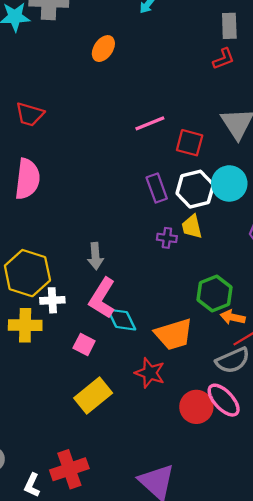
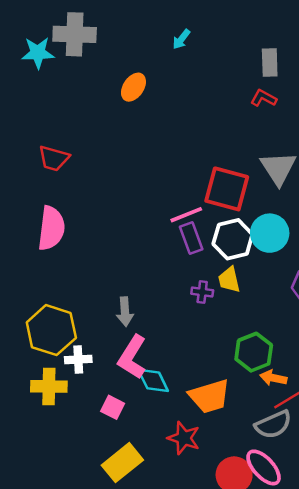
red L-shape: (224, 59) -> (264, 98), turned -130
pink line: (150, 123) -> (186, 215), moved
red square: (190, 143) -> (227, 189), size x1.5

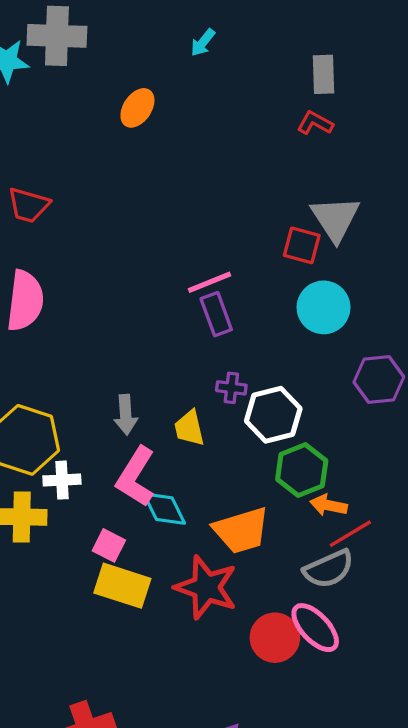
red square: (227, 189) -> (302, 245), moved, size x0.6
white hexagon: (233, 239) -> (273, 415), moved
yellow trapezoid: (229, 280) -> (189, 428), moved
red star: (184, 438) -> (206, 587), size x1.4
yellow rectangle: (122, 463) -> (122, 586), moved, turned 57

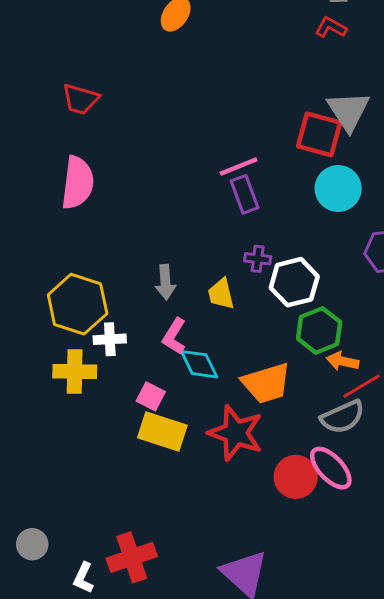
red square: (302, 245) -> (319, 134), size x1.4
pink L-shape: (136, 477) -> (174, 336), size x0.7

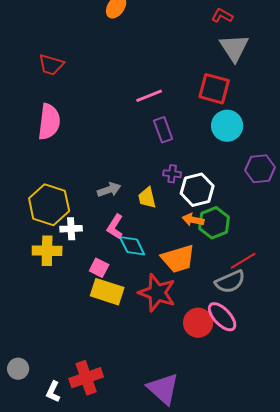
gray triangle: (348, 111) -> (234, 48), moved
pink line: (239, 167) -> (149, 96), moved
gray arrow: (165, 282) -> (109, 190), turned -105
orange arrow: (343, 361) -> (193, 220), moved

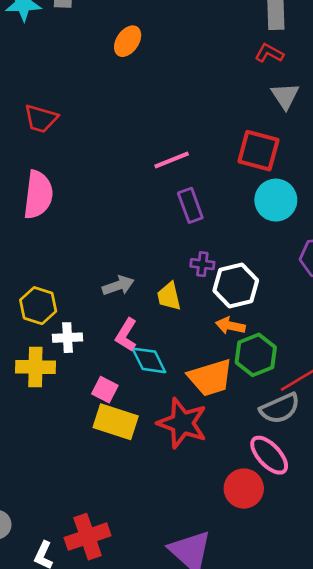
gray triangle: (234, 48) -> (285, 96), size x0.7
yellow hexagon: (49, 205) -> (38, 306), size x0.7
green hexagon: (214, 223) -> (256, 355), moved
red circle: (198, 323) -> (244, 489), moved

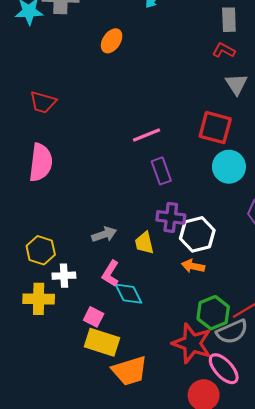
purple cross: (202, 264) -> (171, 217), size x1.5
green hexagon: (256, 355) -> (213, 313), moved
orange trapezoid: (210, 378) -> (130, 371), moved
red star: (182, 423) -> (192, 343), moved

